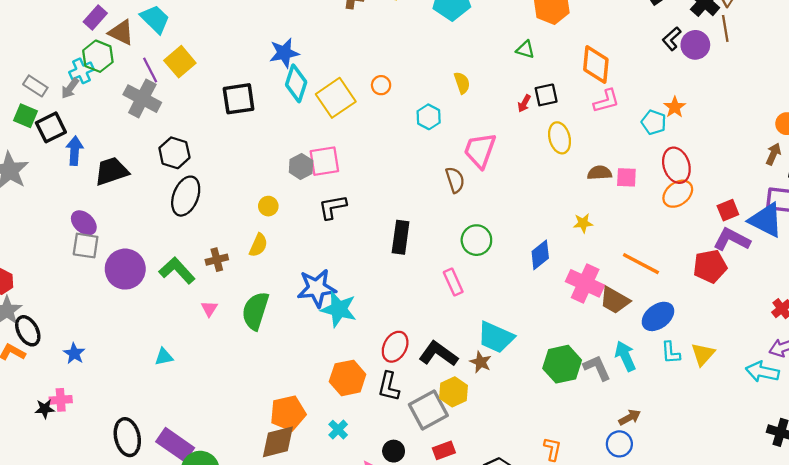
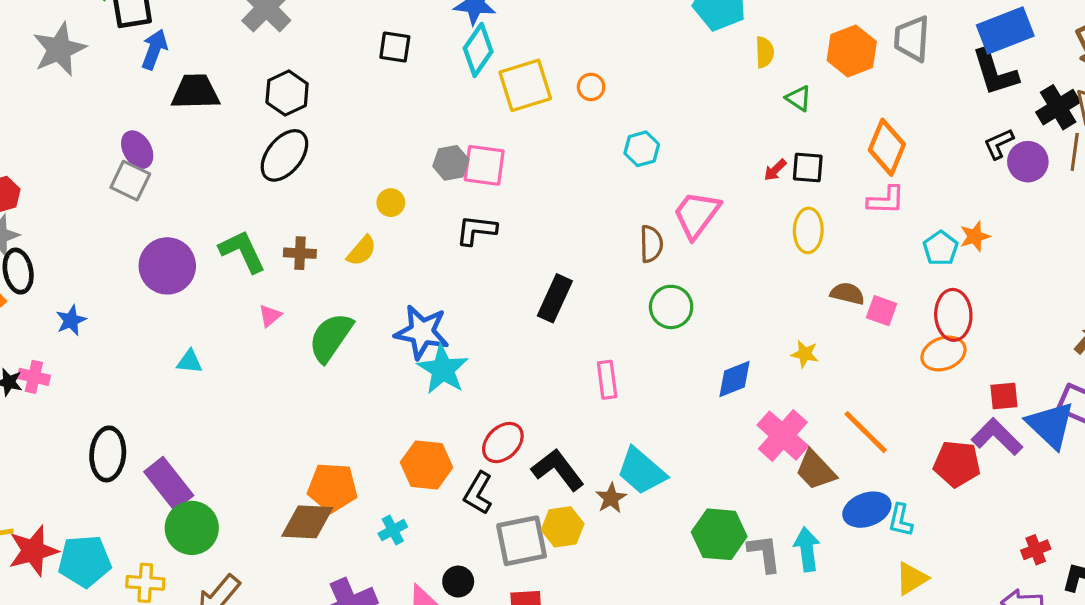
yellow semicircle: (462, 83) -> (765, 52), moved
black square: (239, 99) -> (395, 47), size x0.7
green circle: (476, 240) -> (671, 307), moved
purple circle: (125, 269) -> (167, 266), moved
cyan L-shape: (671, 353) -> (901, 520), moved

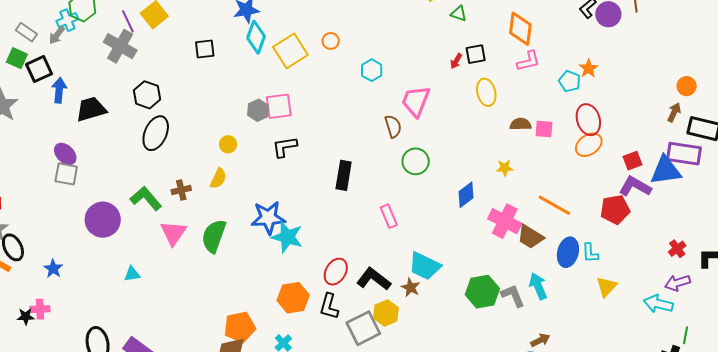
pink triangle: (270, 316) -> (173, 233), size x1.8
blue triangle: (1051, 425) -> (666, 170), turned -36
blue ellipse: (867, 510) -> (568, 252), turned -40

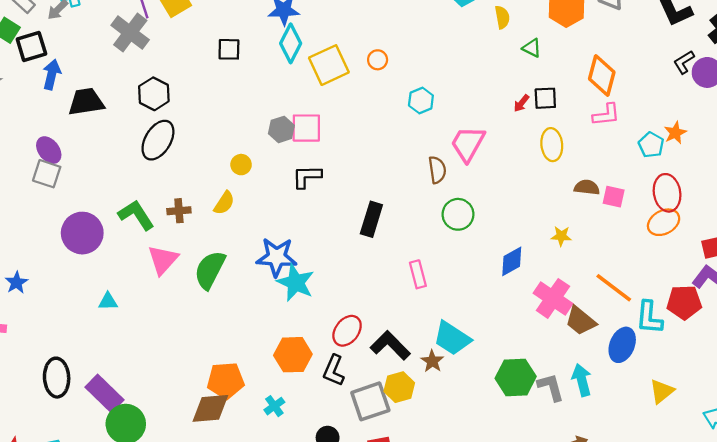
cyan L-shape: (590, 253) -> (649, 318), moved, size x1.4

